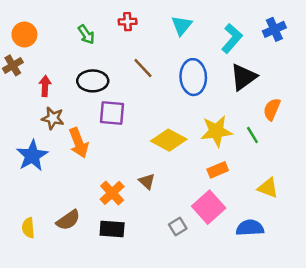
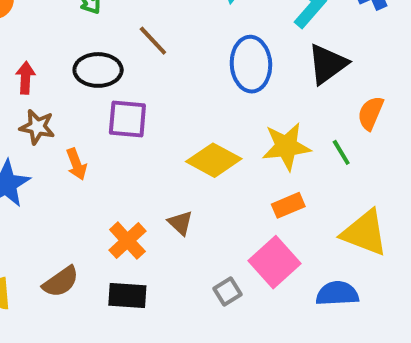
brown line: (143, 68) -> (153, 41), moved
orange arrow: (79, 143) -> (76, 164), size x0.7
yellow triangle: (268, 188) -> (365, 233), size x1.5

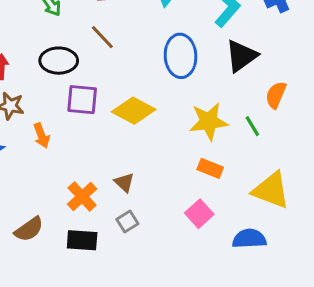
yellow diamond: (214, 160) -> (134, 111), moved
orange rectangle: (288, 205) -> (210, 168), turned 45
pink square: (274, 262) -> (199, 214), size x0.7
gray square: (227, 292) -> (127, 221), moved

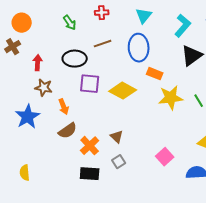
brown line: (102, 37) -> (103, 44), turned -66
blue ellipse: (181, 56) -> (139, 48), moved
orange rectangle: (210, 168) -> (155, 74), moved
brown semicircle: (29, 229) -> (68, 131), moved

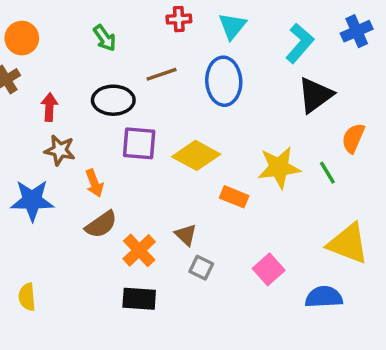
red cross: (102, 13) -> (179, 19), moved
orange rectangle: (155, 74) -> (234, 197), moved
blue star: (28, 117) -> (32, 200), turned 30
gray square: (119, 162) -> (201, 268), moved, turned -32

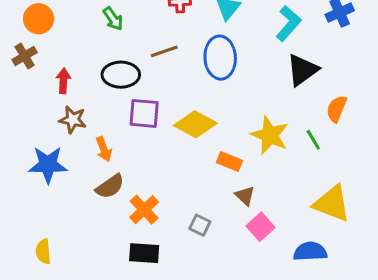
yellow star: (279, 168) -> (270, 135), turned 30
brown triangle: (186, 235) -> (245, 196), moved

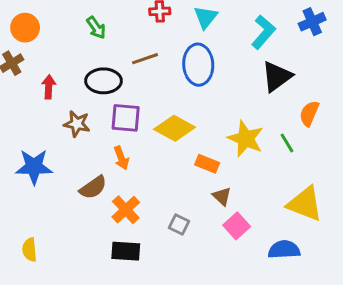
brown star: (73, 120) -> (77, 124), moved
orange arrow: (104, 149) -> (121, 158), moved

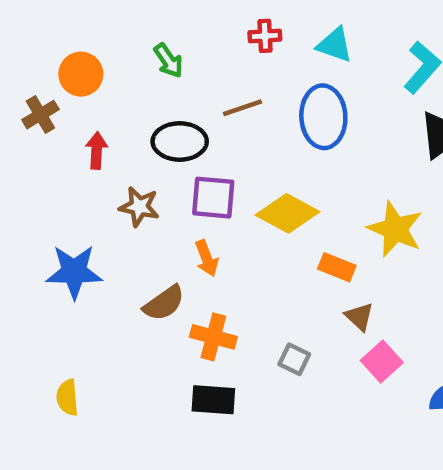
cyan triangle: (206, 17) -> (335, 45), turned -50
orange circle: (25, 28) -> (81, 74), moved
orange cross: (126, 210) -> (213, 337), turned -32

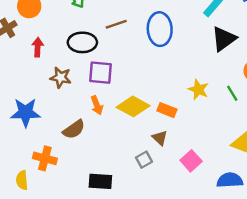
yellow diamond: (287, 213) -> (133, 106), moved
yellow star: (395, 229) -> (198, 90), size x0.7
brown triangle: (359, 317) -> (160, 138), moved
orange cross: (213, 337) -> (45, 158), moved
gray square: (294, 359) -> (144, 160), turned 35

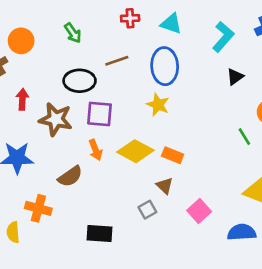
black triangle: (224, 39) -> (235, 77), size x0.6
red arrow: (38, 47) -> (22, 99), moved
brown star: (61, 77) -> (56, 119), size x1.4
yellow star: (198, 90) -> (158, 105), moved

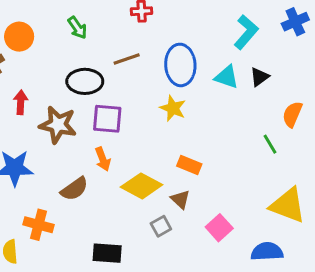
cyan triangle: (171, 24) -> (227, 77), moved
yellow diamond: (135, 151) -> (142, 186), moved

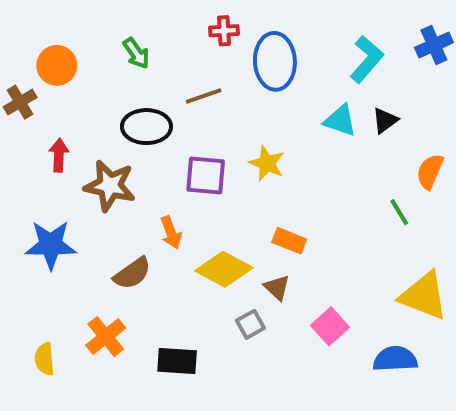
blue ellipse: (180, 65) -> (275, 61), moved
purple square: (107, 119) -> (206, 175), moved
orange cross: (39, 225) -> (106, 337), moved, turned 36

